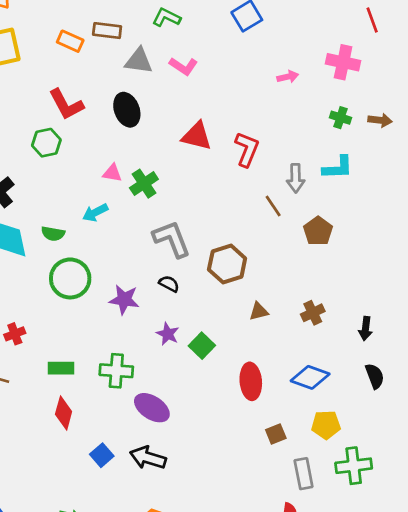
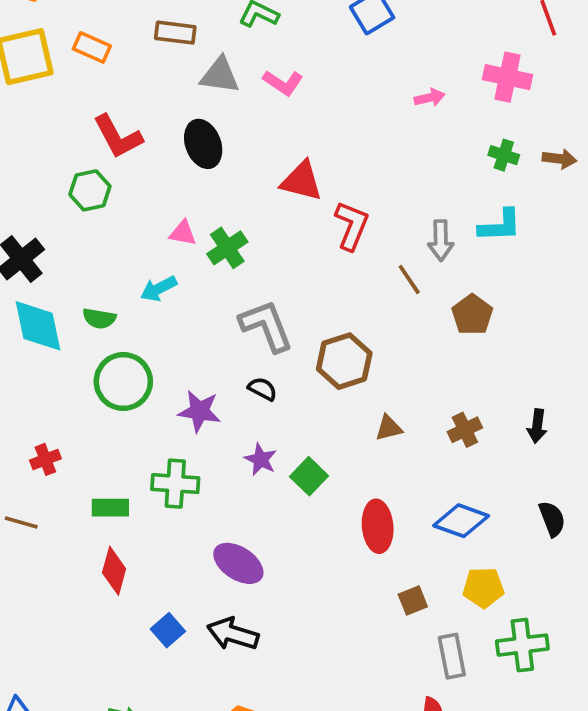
orange rectangle: (70, 41) -> (92, 47), moved
red L-shape: (247, 149) -> (352, 226), moved
black arrow: (365, 329) -> (537, 426), moved
green cross: (116, 371) -> (175, 484), moved

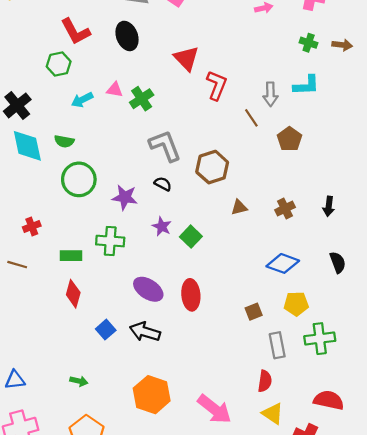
red triangle: (301, 181) -> (186, 58), turned 32
cyan arrow: (159, 289) -> (82, 100), moved
red ellipse: (378, 526) -> (191, 295), moved

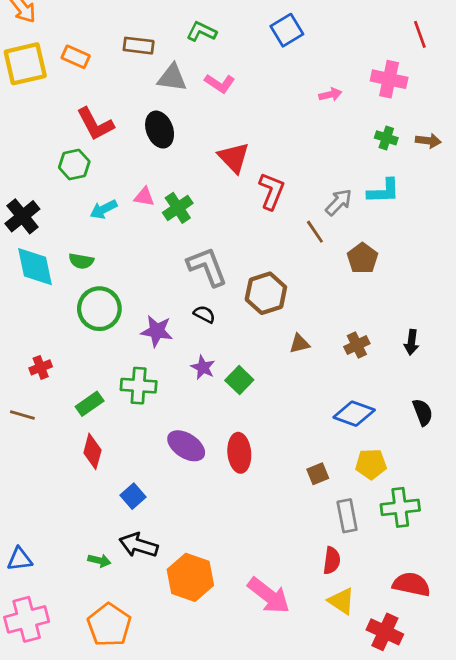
gray arrow: (270, 94) -> (339, 202), turned -135
green rectangle: (71, 256) -> (90, 404), turned -35
black arrow: (145, 332) -> (139, 545), moved

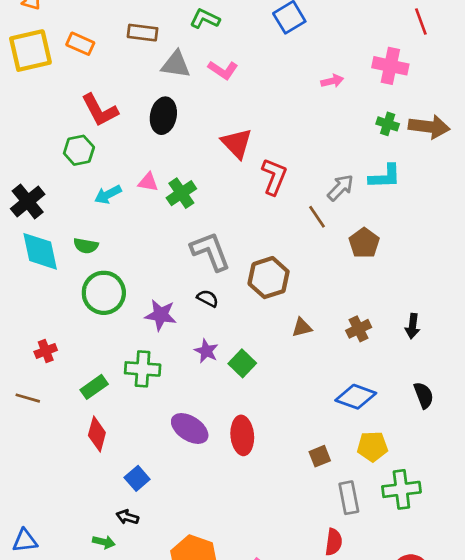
black ellipse: (160, 130) -> (163, 116), turned 32
brown arrow: (428, 141) -> (429, 127), size x1.6
black arrow: (139, 545) -> (127, 517), moved, size x0.6

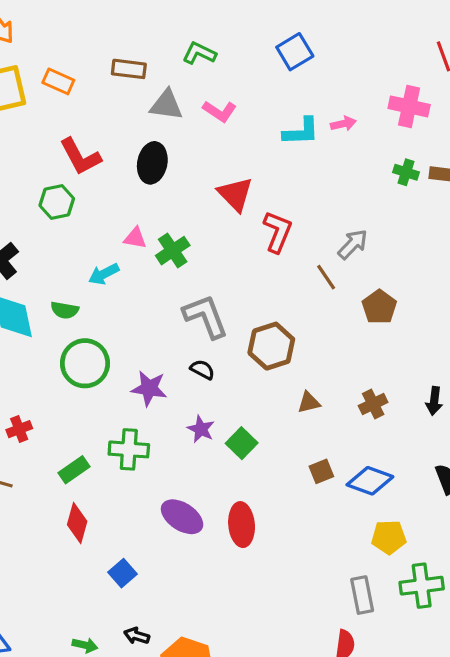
cyan L-shape: (385, 177) -> (301, 132), moved
cyan arrow: (108, 195) -> (104, 274), moved
brown square: (320, 456) -> (321, 471), moved
black arrow: (127, 517) -> (137, 636), moved

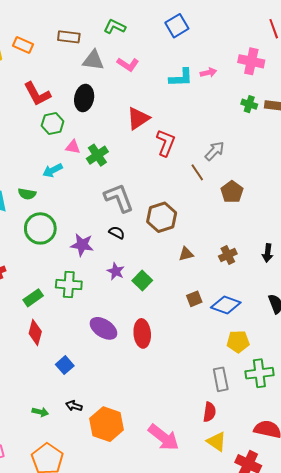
red triangle: (235, 194) -> (138, 118), turned 40
green hexagon: (57, 202) -> (53, 123), moved

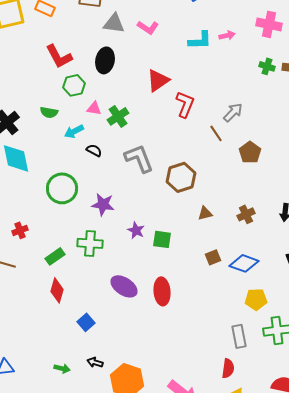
green semicircle: (27, 194) -> (49, 112), moved
black semicircle: (117, 233) -> (94, 150), moved
green square: (142, 280) -> (162, 239), turned -36

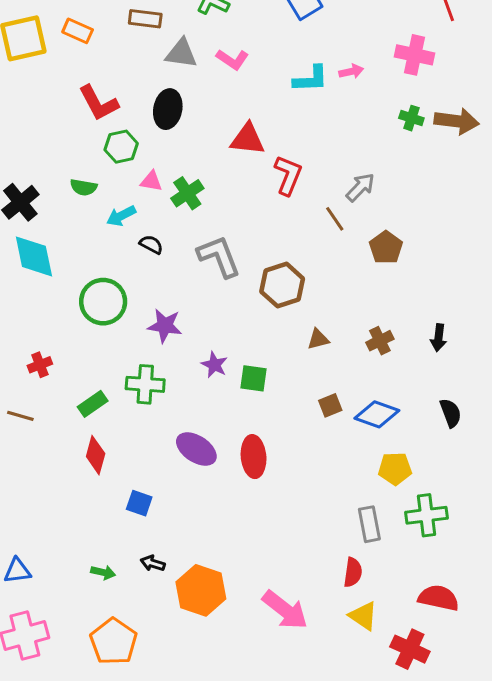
red triangle: (158, 80) -> (248, 139), turned 40
blue square: (86, 322) -> (139, 503), turned -30

